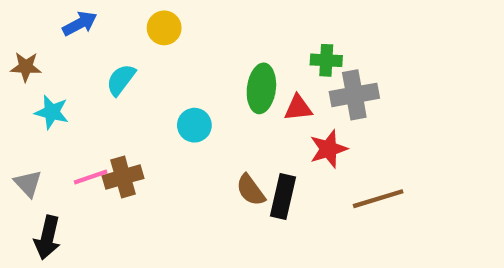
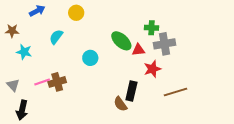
green ellipse: (261, 88) -> (121, 41), turned -55
brown semicircle: (251, 190) -> (120, 104), moved

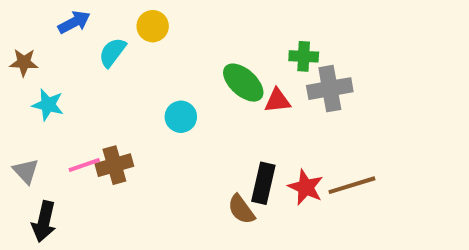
cyan semicircle: (56, 37) -> (112, 52), moved
red star: (152, 69) -> (306, 187), moved, turned -30

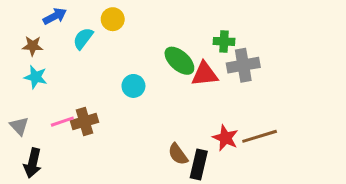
brown star: (24, 62) -> (33, 46), moved
red triangle: (277, 101) -> (205, 74), size x1.4
black rectangle: (263, 183) -> (199, 165), moved

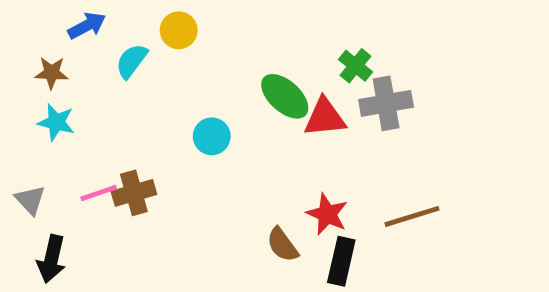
green cross: (224, 41) -> (355, 66), turned 36
red star: (225, 138) -> (327, 214), moved
black rectangle: (199, 165) -> (341, 261), moved

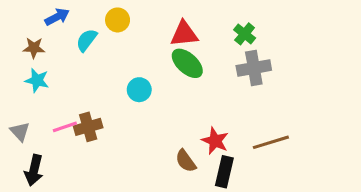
green cross: (355, 66) -> (245, 34), moved
red triangle: (325, 118) -> (184, 34), moved

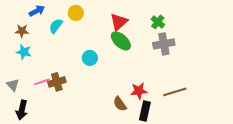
red triangle: (184, 34) -> (119, 22), turned -36
red star: (215, 141) -> (139, 91), turned -30

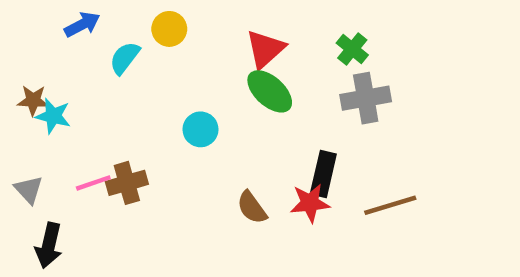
brown star: (22, 31) -> (33, 100), moved
brown semicircle: (120, 104) -> (252, 208), moved
black rectangle: (145, 111) -> (323, 174), moved

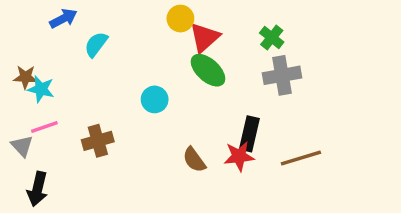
yellow circle: (169, 29) -> (180, 19), moved
pink line: (93, 183) -> (44, 127), moved

